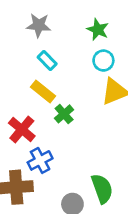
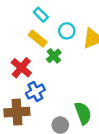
cyan circle: (103, 61) -> (67, 31), moved

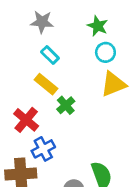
cyan circle: (67, 31) -> (105, 52), moved

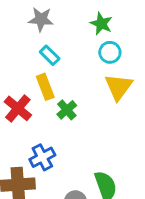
yellow rectangle: (46, 84) -> (45, 87), turned 30
yellow triangle: (113, 84) -> (119, 87), turned -32
red cross: (26, 120) -> (18, 108), moved

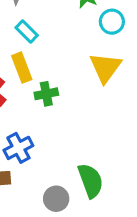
cyan circle: (110, 52) -> (112, 22), moved
green cross: (67, 110) -> (46, 94), turned 30

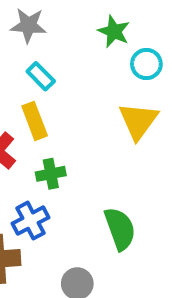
green cross: (46, 94) -> (51, 174), moved
green semicircle: (91, 181) -> (120, 229), moved

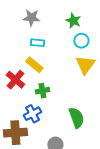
cyan circle: (146, 64) -> (81, 41), moved
cyan rectangle: (41, 76) -> (37, 43), turned -40
yellow rectangle: (35, 121) -> (34, 65), turned -30

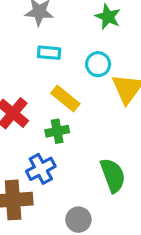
cyan circle: (81, 41) -> (98, 64), moved
yellow rectangle: (34, 65) -> (65, 99), moved

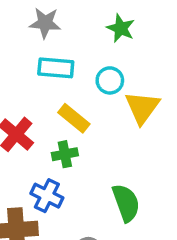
cyan rectangle: (49, 53) -> (56, 68), size x1.4
blue cross: (41, 169) -> (47, 196), turned -36

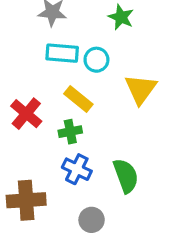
cyan circle: (110, 80) -> (96, 60), moved
blue cross: (47, 196) -> (77, 169), moved

